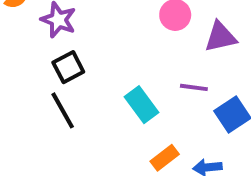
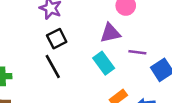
purple triangle: (220, 37) -> (110, 33), moved

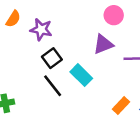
cyan rectangle: (104, 63) -> (81, 75), moved

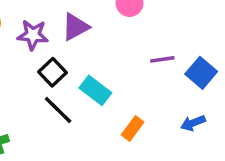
purple triangle: (103, 44) -> (75, 27), moved
orange rectangle: (121, 105) -> (133, 129), moved

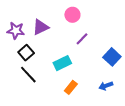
purple line: (162, 59) -> (82, 39), moved, turned -40
cyan rectangle: (95, 90) -> (62, 63), moved, turned -66

